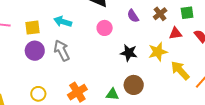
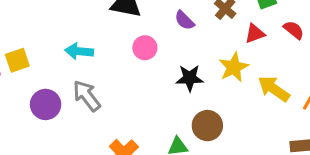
yellow square: (33, 28) -> (17, 60), moved

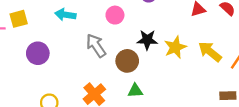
yellow star: (234, 67) -> (175, 47), moved
gray arrow: (87, 96) -> (96, 46), moved
brown circle: (207, 126) -> (127, 61), moved

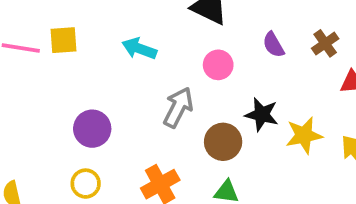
gray arrow: (96, 46) -> (178, 107), turned 50
purple circle: (38, 53) -> (92, 129), moved

